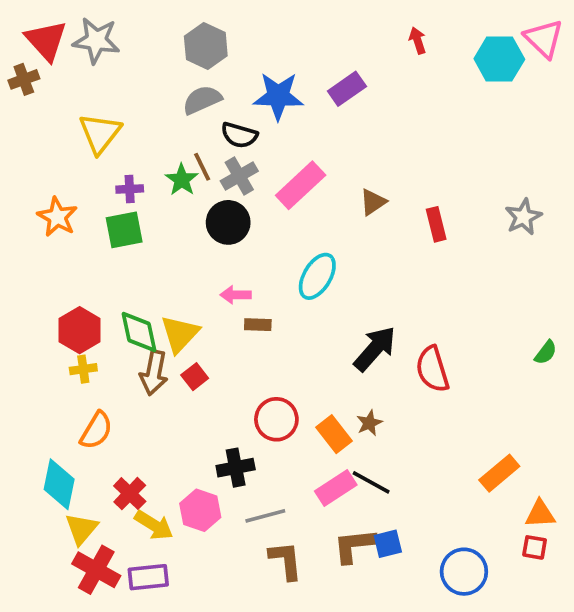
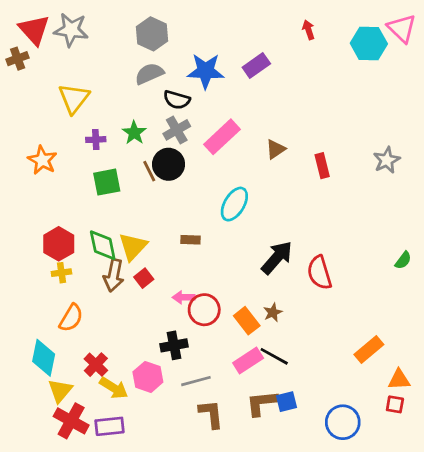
brown line: (202, 167) -> (149, 171), moved
green square: (124, 230) -> (107, 182), moved
pink arrow: (236, 295) -> (184, 297), moved

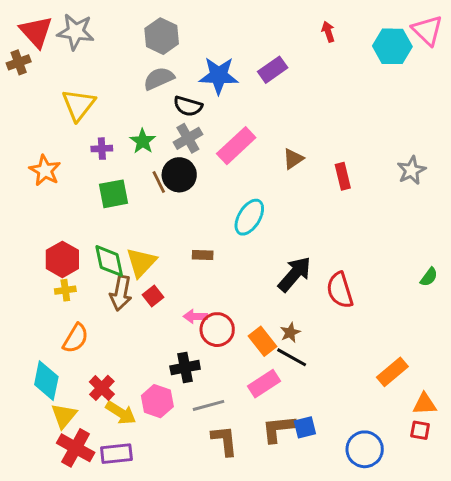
black line: (274, 356) -> (292, 357), moved

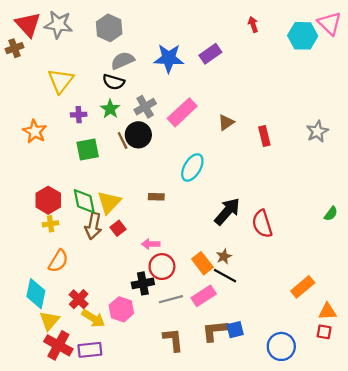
gray hexagon: (162, 36) -> (109, 28), moved
black semicircle: (188, 106) -> (114, 82), moved
red circle: (217, 330) -> (162, 267), moved
gray line: (208, 405) -> (171, 299), moved

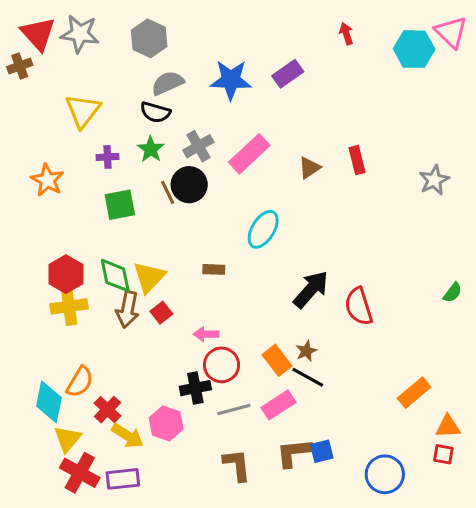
red rectangle: (264, 136) -> (357, 160), moved
yellow cross: (50, 224) -> (69, 306), size x1.6
orange semicircle: (58, 261) -> (80, 382), moved

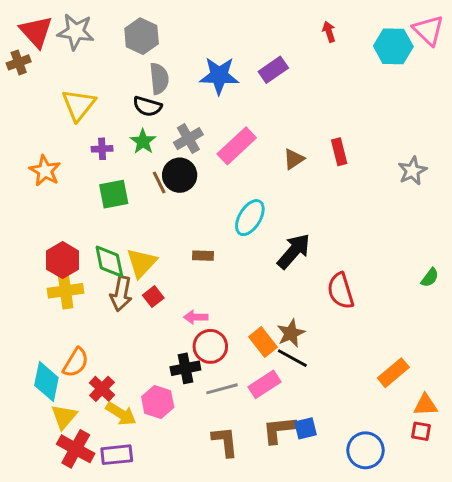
gray semicircle: (168, 83) -> (159, 79), turned 108
black arrow: (311, 289) -> (294, 251), moved
brown star: (306, 351) -> (291, 333), size x1.4

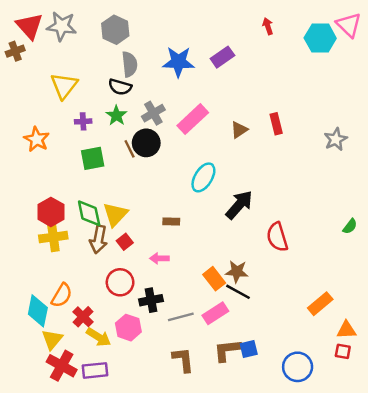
brown rectangle: (203, 256) -> (171, 222), moved
brown star: (291, 333) -> (237, 272), turned 30
red circle: (210, 346) -> (120, 282), moved

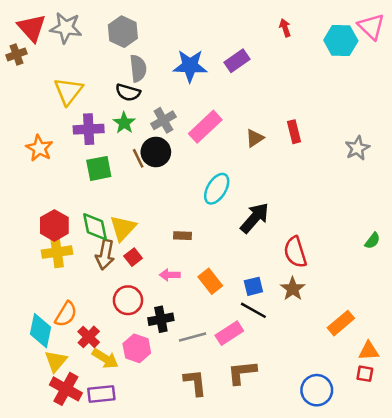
purple cross: (83, 121) -> (89, 129), size x1.6
brown star: (237, 272) -> (293, 289), moved, turned 30
orange rectangle: (214, 279) -> (210, 281), moved
blue square: (249, 349) -> (253, 286), moved

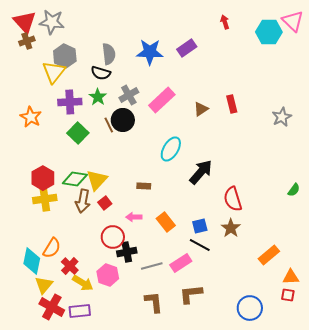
gray hexagon: (123, 32) -> (65, 56), moved
brown cross: (16, 54) -> (27, 41), moved
green square: (99, 168) -> (78, 133), turned -35
green diamond: (95, 227) -> (75, 179), turned -70
red circle: (128, 300) -> (113, 237), moved

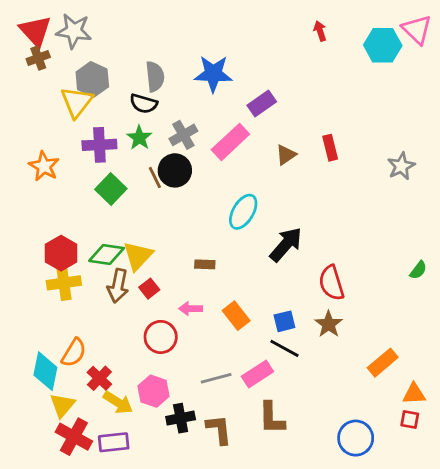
purple rectangle: (187, 48) -> (262, 104), moved
black cross: (127, 252) -> (181, 418), moved
brown L-shape: (191, 294) -> (272, 418), turned -85

